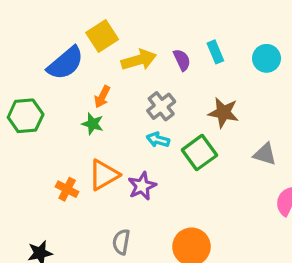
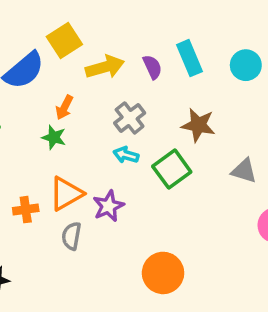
cyan rectangle: (215, 52) -> (189, 58), size x1.4
orange cross: (67, 189) -> (26, 210), turned -35
gray semicircle: (121, 242) -> (71, 236), moved

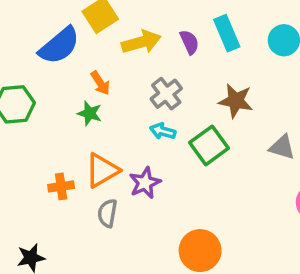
orange arrow: (64, 107) -> (100, 83), turned -60

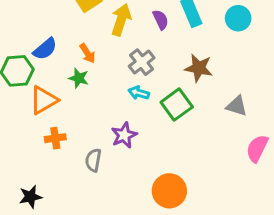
yellow arrow: (141, 42) -> (121, 20), turned -56
blue semicircle: (59, 46) -> (45, 49), moved, size x0.7
orange triangle: (102, 170) -> (44, 100), moved

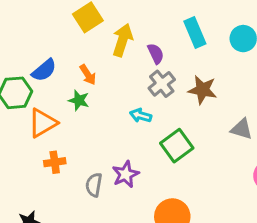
purple semicircle: (161, 20) -> (156, 54), moved
gray cross: (142, 62) -> (162, 84), moved
green square: (177, 105) -> (177, 146), moved
purple star: (124, 135) -> (126, 174), moved

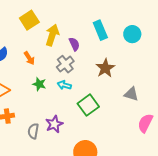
gray cross: (162, 84) -> (65, 64), moved
brown star: (202, 90) -> (105, 68), turned 30
green star: (79, 100) -> (39, 84), moved

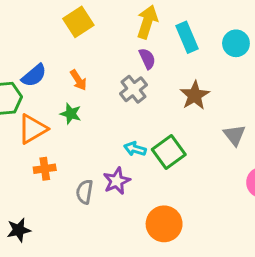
yellow arrow: (52, 35) -> (147, 22), moved
green star: (39, 84) -> (71, 114), moved
cyan arrow: (64, 85) -> (135, 149), moved
gray triangle: (131, 94) -> (234, 135), turned 35

